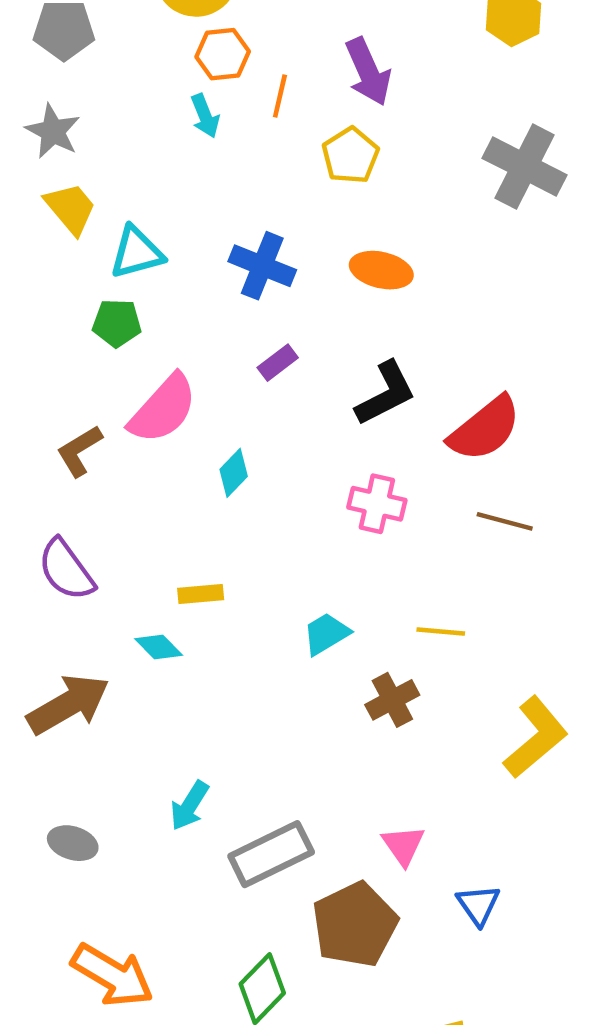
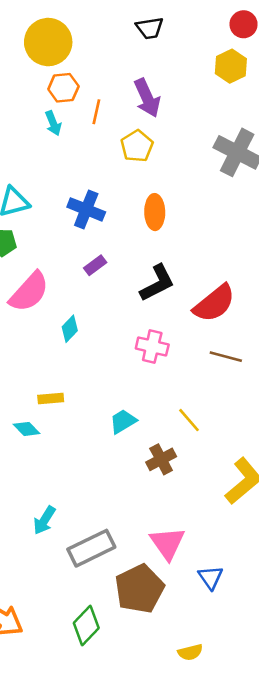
orange ellipse: (381, 270) -> (155, 212), turned 76
yellow line: (441, 632) -> (189, 420), turned 44
pink triangle: (403, 845) -> (167, 543), size x1.4

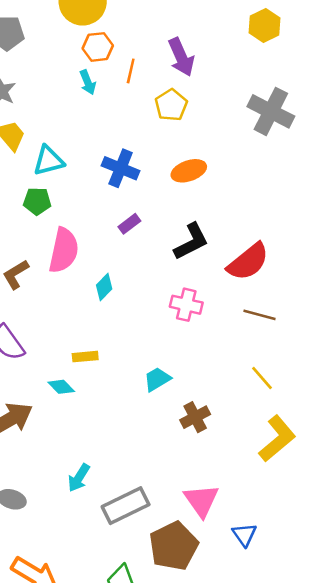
orange ellipse: (155, 212) -> (189, 171), turned 72
pink semicircle: (29, 292) -> (64, 250), turned -30
yellow line: (189, 420) -> (262, 378), moved

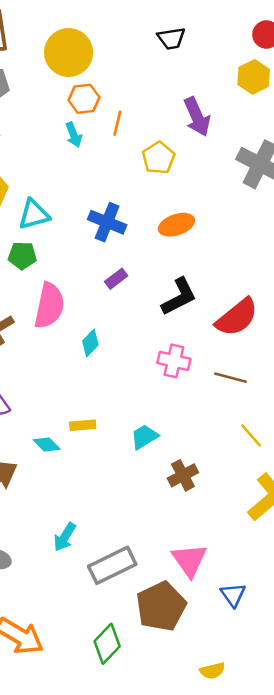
purple arrow: (181, 57) -> (197, 117), moved
brown line: (260, 315) -> (230, 378), moved
yellow rectangle: (85, 357) -> (83, 425), moved

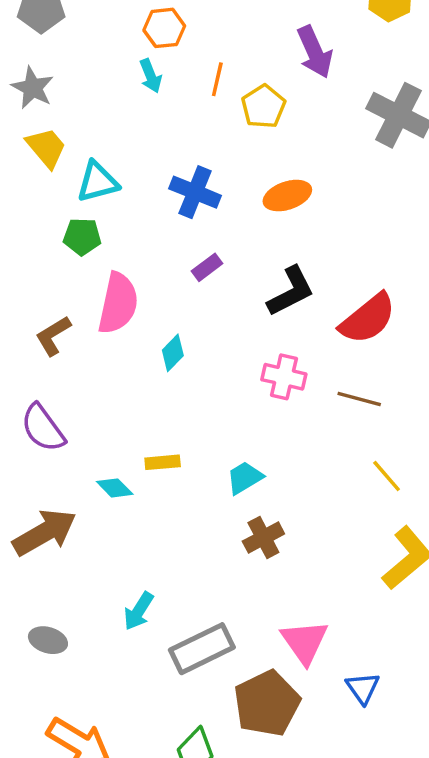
orange line: (117, 123) -> (217, 79), moved
brown cross: (183, 475) -> (263, 538), moved

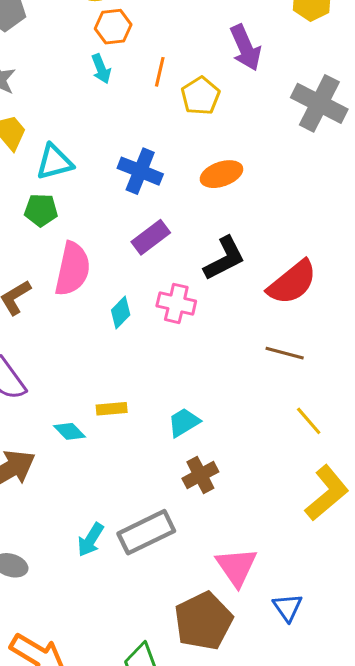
purple rectangle: (207, 267) -> (151, 237), size x1.4
pink cross: (284, 377) -> (176, 303), moved
gray rectangle: (202, 649) -> (146, 532), moved

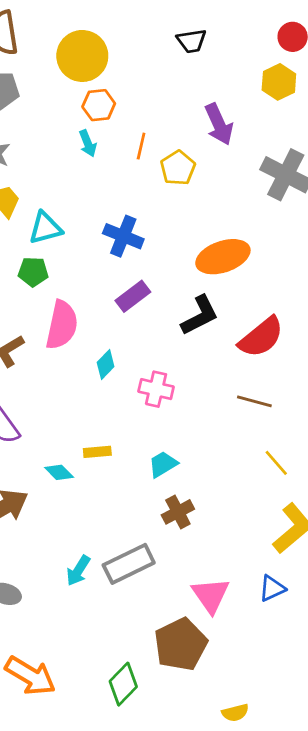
orange ellipse: (221, 174) -> (223, 257), moved, size x1.4
pink cross: (176, 303) -> (156, 389), moved
blue triangle: (288, 607) -> (272, 588), moved, turned 40

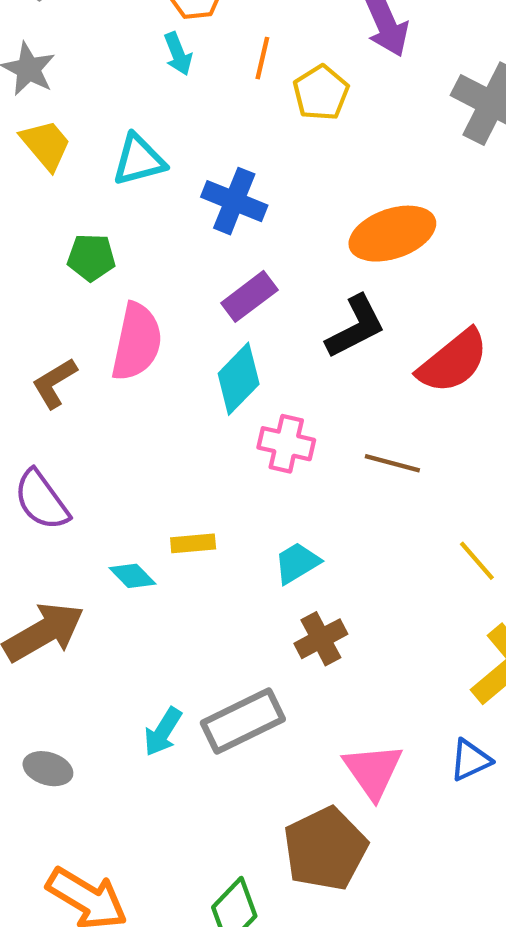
cyan triangle: (45, 228) -> (139, 160), moved
cyan diamond: (106, 365) -> (239, 379), moved, size x1.5
brown line: (254, 401) -> (392, 463), moved

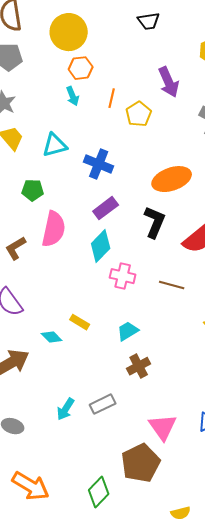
black L-shape: (356, 327) -> (155, 222), turned -40
yellow rectangle: (193, 543) -> (80, 322), turned 36
gray rectangle: (243, 721) -> (103, 404), size x0.7

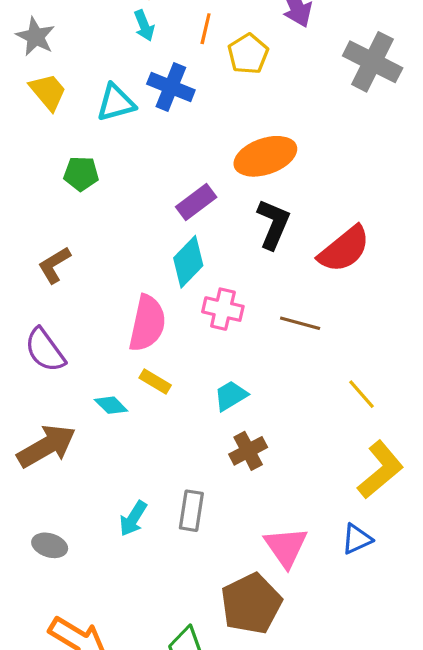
blue cross: (99, 164) -> (171, 87), moved
orange ellipse: (172, 179) -> (265, 156), moved
pink semicircle: (54, 229) -> (147, 323), moved
gray rectangle: (103, 404) -> (191, 511), turned -55

